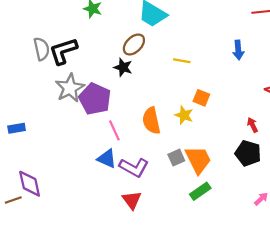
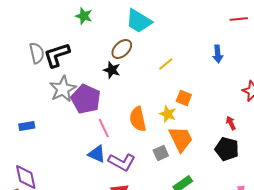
yellow line: (182, 61) -> (166, 64), turned -49
blue rectangle: (17, 128) -> (27, 126), moved
orange trapezoid: (198, 160) -> (181, 139), moved

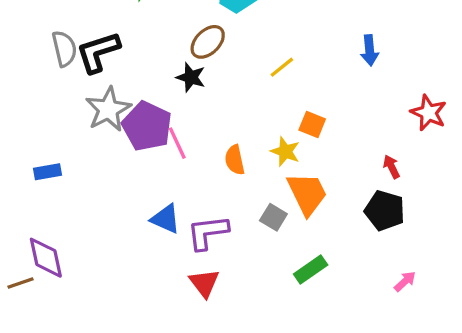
orange semicircle: (138, 119) -> (235, 160), size x0.7
pink line: (104, 128) -> (177, 143), moved
gray square: (161, 153) -> (273, 217), turned -35
purple L-shape: (122, 162) -> (208, 232), turned 144

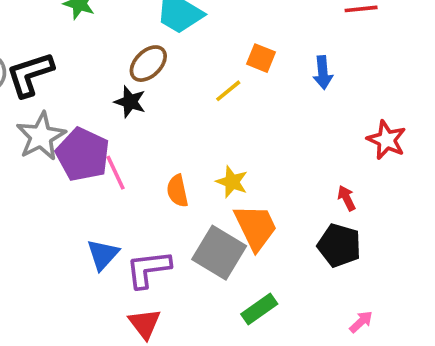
orange square: (312, 125) -> (261, 58), moved
gray square: (273, 217) -> (219, 253), size x1.8
blue triangle: (166, 219) -> (103, 255), turned 48

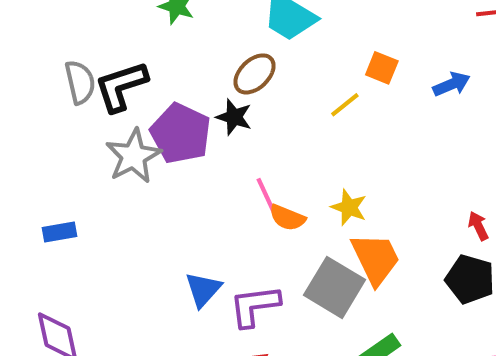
blue arrow: (323, 73) -> (452, 84), turned -108
purple pentagon: (83, 154) -> (181, 133), moved
pink line: (116, 173) -> (267, 197), moved
orange semicircle: (177, 191) -> (287, 218), turned -56

